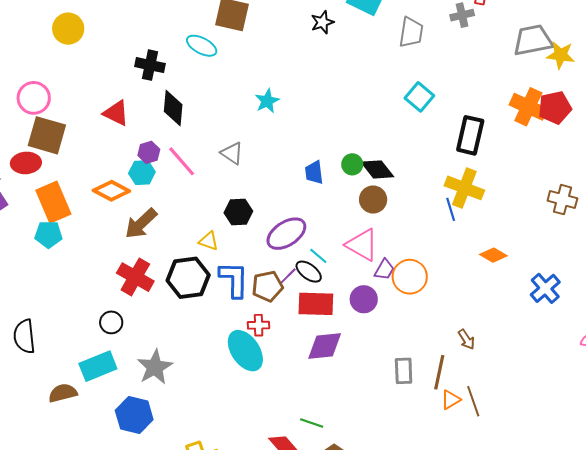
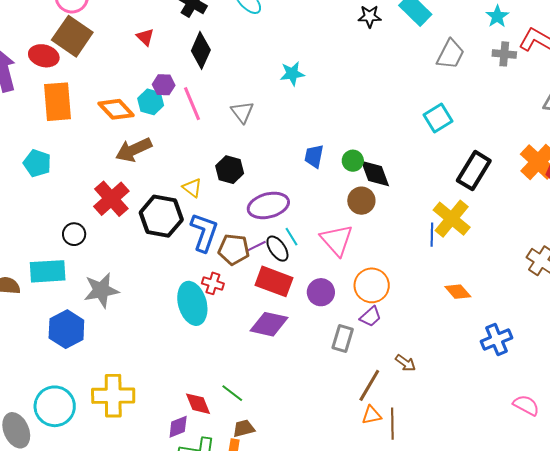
red triangle: (116, 113) -> (145, 37), size x0.7
cyan pentagon: (48, 234) -> (37, 163), moved
purple trapezoid: (384, 270) -> (371, 317), moved
brown arrow: (466, 340) -> (405, 363), turned -40
gray rectangle: (404, 371) -> (343, 338), moved

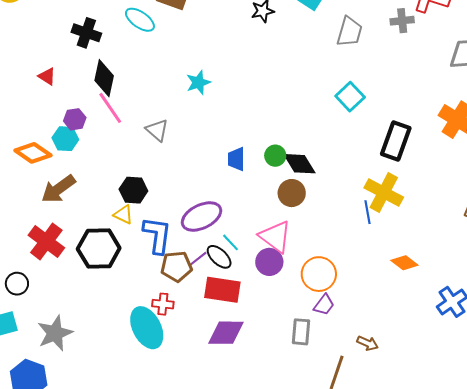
pink line: (192, 104) -> (110, 108), moved
black hexagon: (230, 170) -> (133, 190), moved
blue L-shape: (204, 232) -> (157, 235), moved
purple circle: (321, 292) -> (269, 262), moved

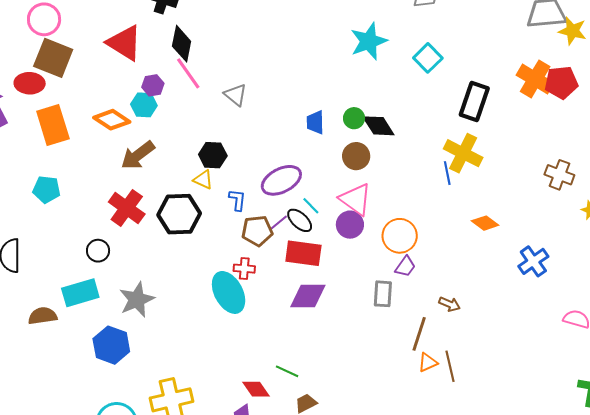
red triangle: (47, 76) -> (124, 43), size x2.0
cyan star: (198, 83) -> (369, 41), moved, size x1.5
brown circle: (292, 193) -> (356, 156), moved
blue L-shape: (157, 235) -> (237, 200), size x0.6

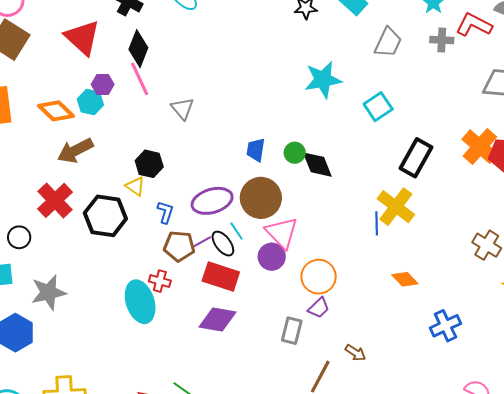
brown circle: (356, 156) -> (261, 198), moved, size x1.5

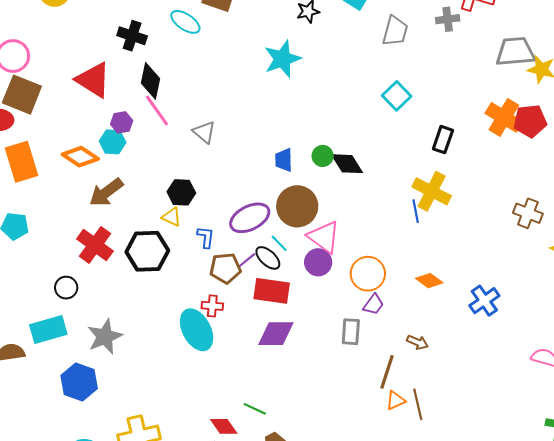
cyan star: (323, 80) -> (282, 59), moved
black rectangle: (416, 158) -> (443, 140), size x0.7
orange diamond: (405, 279) -> (429, 281), moved
blue cross: (445, 326) -> (484, 301), moved

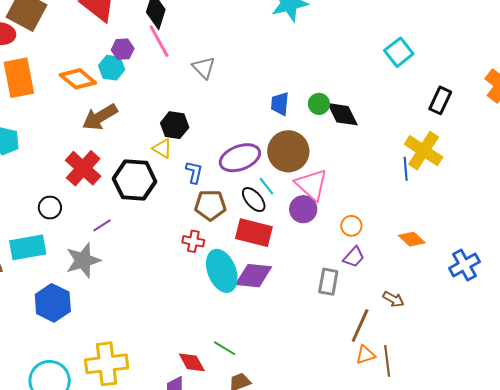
purple line: (247, 260) -> (102, 225), moved
orange circle: (368, 274) -> (351, 226), size x0.6
cyan ellipse: (197, 330) -> (222, 271), moved

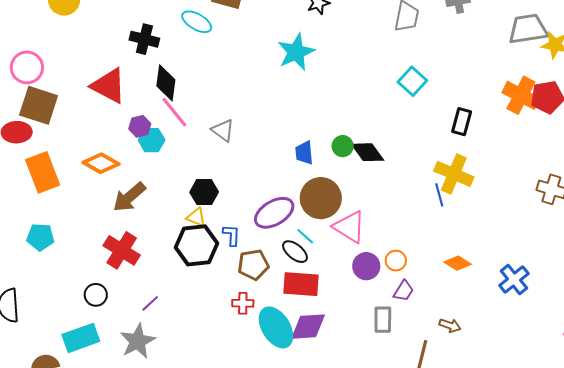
cyan hexagon: (112, 68) -> (152, 140), moved
black hexagon: (135, 180) -> (197, 245), moved
purple circle: (303, 209) -> (366, 266), moved

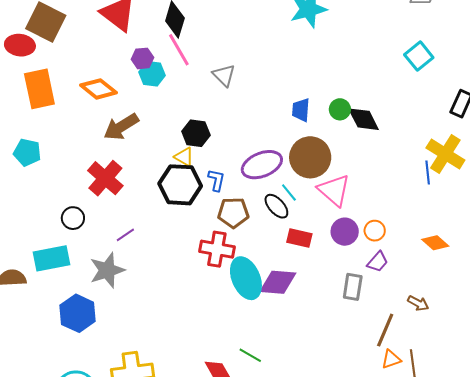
red rectangle: (301, 284) -> (299, 238), moved, size x0.7
red cross: (243, 303) -> (217, 249), size x1.6

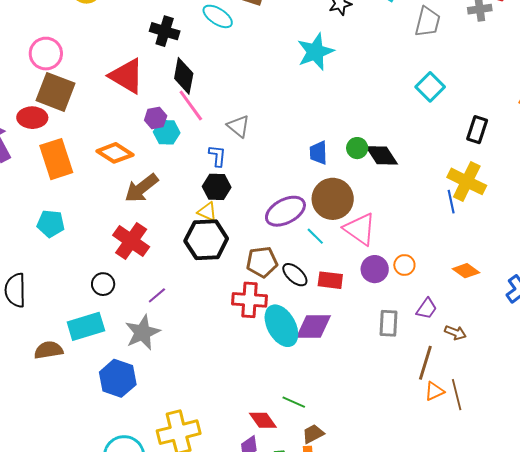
blue L-shape: (216, 180) -> (217, 156), moved
black ellipse: (276, 206) -> (295, 275), moved
purple trapezoid: (378, 262) -> (427, 309), moved

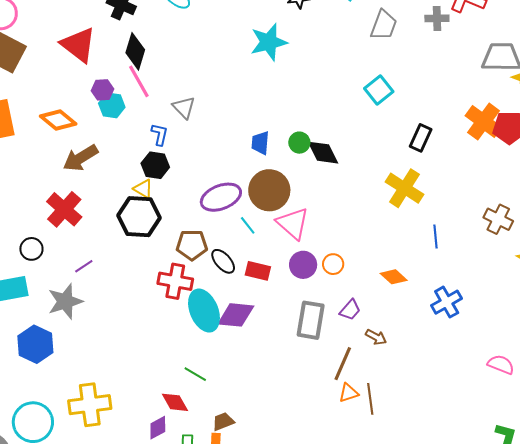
blue line: (451, 202) -> (435, 237), moved
gray rectangle: (388, 323) -> (311, 320), size x1.4
green line: (294, 402) -> (195, 374), moved

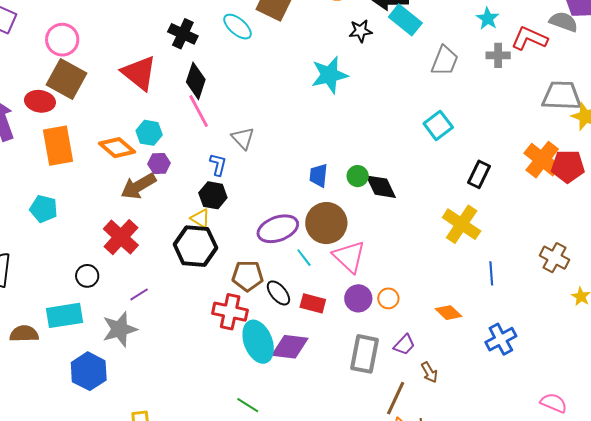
purple hexagon: (103, 90) -> (159, 164), moved
cyan hexagon: (112, 105) -> (149, 133), moved
brown arrow: (376, 337) -> (429, 372), turned 30

